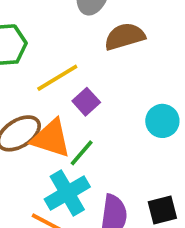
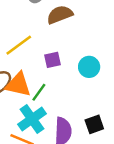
purple square: (86, 102) -> (52, 60), moved, turned 35

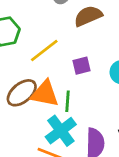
green line: (39, 92) -> (68, 101), turned -30

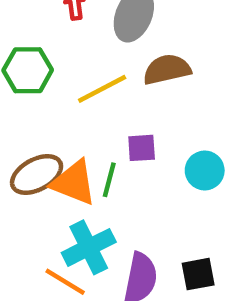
yellow line: (44, 50) -> (102, 89), moved
green line: (68, 101) -> (109, 180), moved

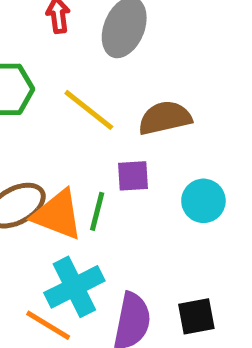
brown semicircle: (167, 69) -> (165, 118), moved
yellow line: (102, 89) -> (89, 110), turned 66

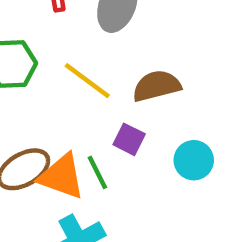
purple square: (133, 176) -> (129, 139), turned 32
green line: (97, 211) -> (97, 172), turned -39

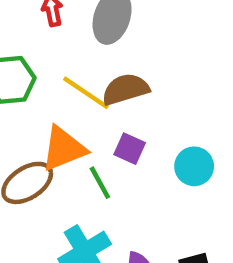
brown semicircle: (157, 86) -> (125, 89), moved
orange triangle: (62, 176) -> (63, 149), moved, turned -39

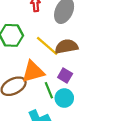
cyan circle: (194, 166) -> (64, 98), moved

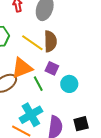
brown semicircle: (66, 46) -> (50, 41), turned 105
cyan circle: (64, 98) -> (69, 84), moved

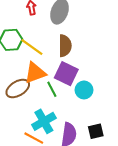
yellow line: (32, 43) -> (32, 47), moved
purple square: (52, 68) -> (66, 74), size x1.6

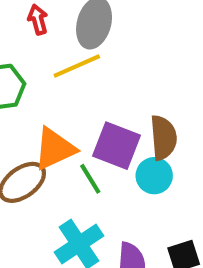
brown semicircle: (65, 46) -> (163, 138), moved
yellow line: (32, 47) -> (77, 66), moved, turned -55

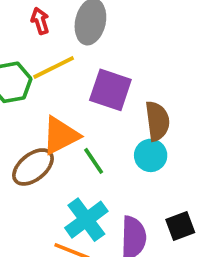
yellow line: (77, 66) -> (54, 68), moved
purple square: (117, 146) -> (110, 90), moved

